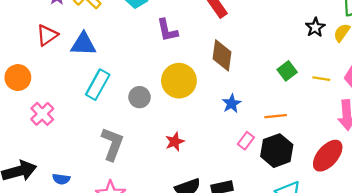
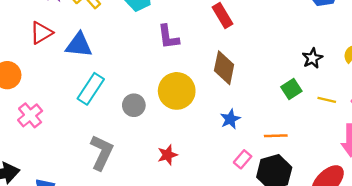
black star: (315, 27) -> (312, 58), moved

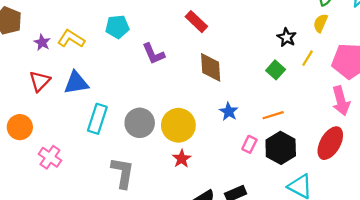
yellow circle: (177, 91) -> (178, 125), moved
yellow line: (327, 100) -> (308, 58), moved, turned -56
gray circle: (134, 105) -> (140, 123), size x1.4

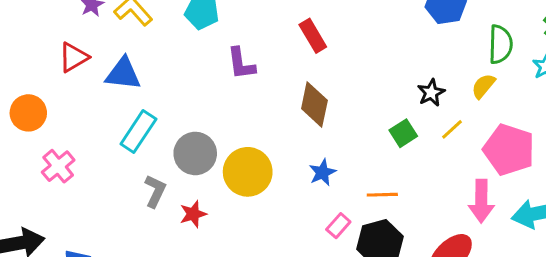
red star: (182, 159) -> (193, 214), moved
gray L-shape: (123, 173) -> (155, 191), moved, size x0.7

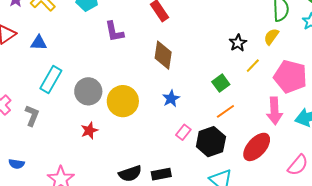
blue triangle: (123, 74) -> (39, 43), size x0.7
green square: (403, 133) -> (221, 83), moved
gray L-shape: (155, 191) -> (32, 116), moved
orange line: (382, 195) -> (225, 111), moved, turned -30

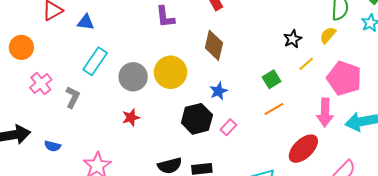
yellow circle: (123, 101) -> (170, 72), moved
black hexagon: (211, 142) -> (197, 119), moved

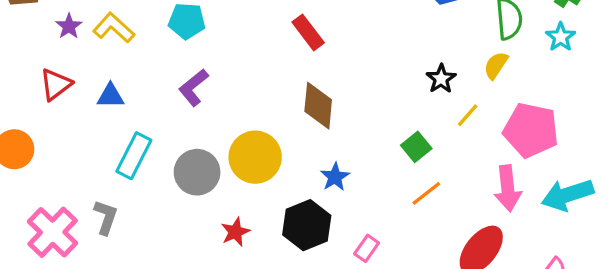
purple L-shape: (165, 17) -> (194, 87), moved, turned 65
pink cross: (41, 84) -> (53, 232), moved, size x1.4
red star: (131, 117) -> (235, 232), moved
pink rectangle: (228, 127) -> (367, 248), moved

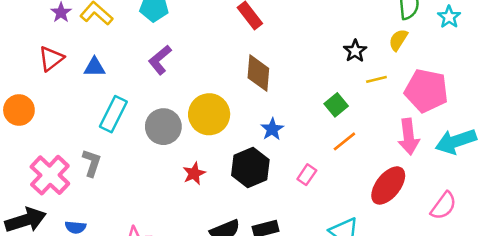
yellow line: (468, 115) -> (376, 79), turned 36
pink rectangle: (367, 248) -> (307, 175), moved

